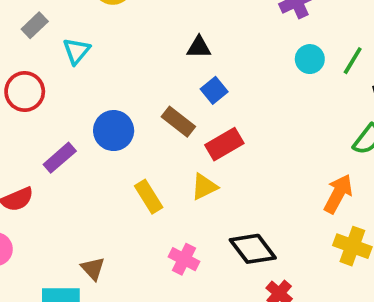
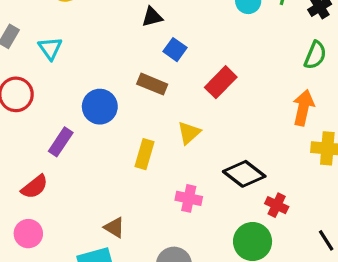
red rectangle: (224, 144) -> (221, 82), moved
yellow rectangle: (149, 197) -> (145, 154), turned 64

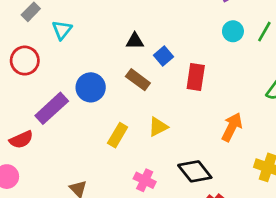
black triangle: (152, 17) -> (135, 41), moved
red rectangle: (221, 82) -> (196, 77), moved, turned -50
orange arrow: (303, 108) -> (232, 127), moved
purple rectangle: (61, 142) -> (52, 108), size x1.4

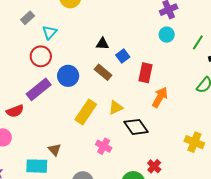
cyan circle: (233, 31) -> (167, 35), moved
red circle: (25, 61) -> (41, 56), moved
orange arrow: (232, 127) -> (160, 97), moved
yellow rectangle: (118, 135) -> (86, 112), size x1.4
black diamond: (195, 171) -> (136, 127), moved

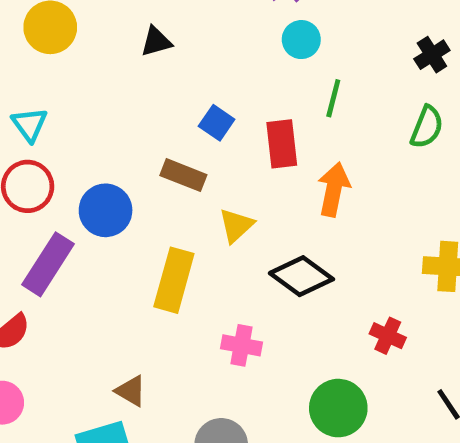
green line: (198, 42) -> (333, 98), moved
black triangle: (102, 44) -> (156, 42), moved
yellow triangle: (116, 108) -> (236, 225), moved
red cross: (154, 166) -> (388, 336), moved

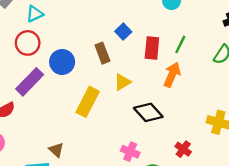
green line: (333, 98) -> (180, 44), moved
cyan triangle: (30, 124) -> (35, 14), turned 30
brown rectangle: (183, 175) -> (102, 53), turned 36
pink cross: (242, 345) -> (130, 152), moved

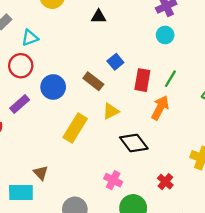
brown rectangle: (102, 53) -> (93, 81), turned -36
purple rectangle: (30, 82) -> (20, 104), size x0.7

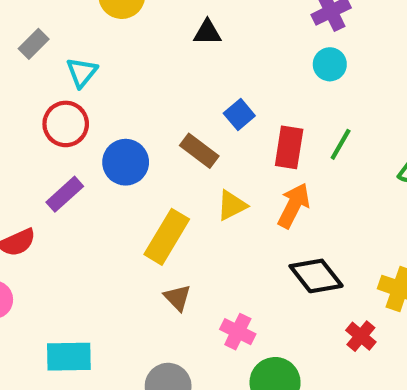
cyan triangle: (30, 38) -> (82, 72), turned -30
orange arrow: (160, 108) -> (294, 205), moved
black diamond: (134, 143) -> (316, 276), moved
brown triangle: (41, 173) -> (177, 298), moved
red cross: (165, 182) -> (361, 336), moved

